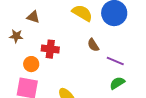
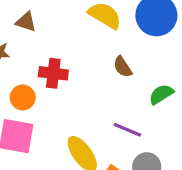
purple line: (115, 61) -> (127, 130), moved
green semicircle: (117, 83) -> (161, 94), moved

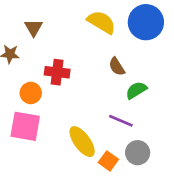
brown triangle: (26, 22) -> (34, 28), turned 42
green semicircle: (161, 94) -> (136, 90), moved

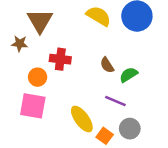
brown triangle: (34, 28) -> (40, 21), size x1.6
brown semicircle: (117, 67) -> (107, 65), moved

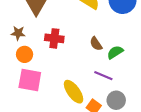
brown star: (20, 44) -> (18, 33), moved
orange circle: (38, 77) -> (25, 54), moved

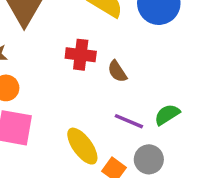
red cross: (54, 38) -> (81, 55), moved
green semicircle: (115, 52) -> (167, 115), moved

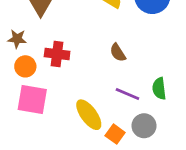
red cross: (81, 55) -> (57, 54), moved
green semicircle: (167, 115) -> (159, 88), turned -65

